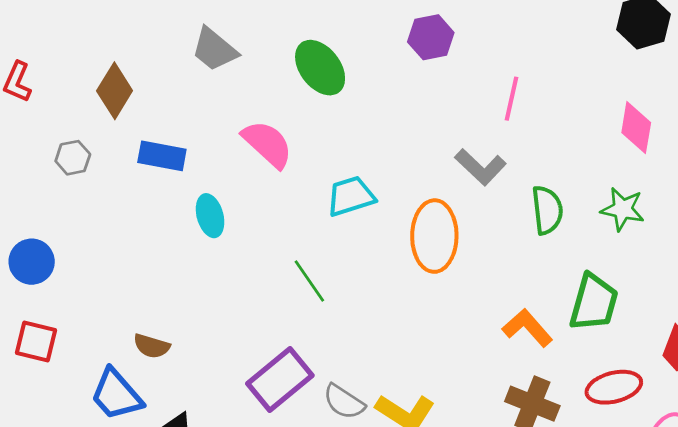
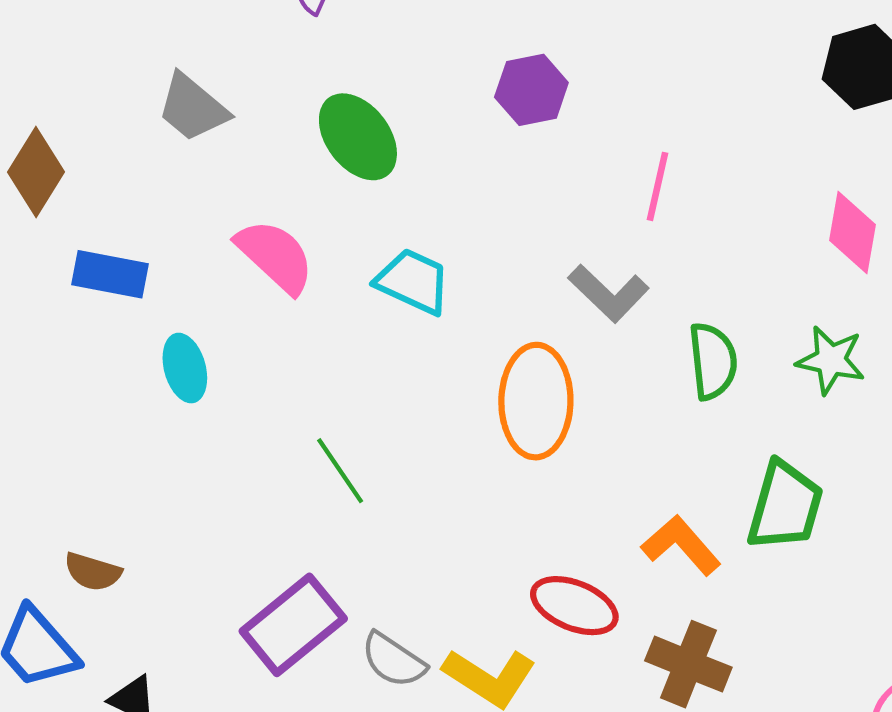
cyan trapezoid: (351, 196) -> (413, 281), moved, turned 42
red ellipse: (614, 387) -> (574, 606), moved, turned 36

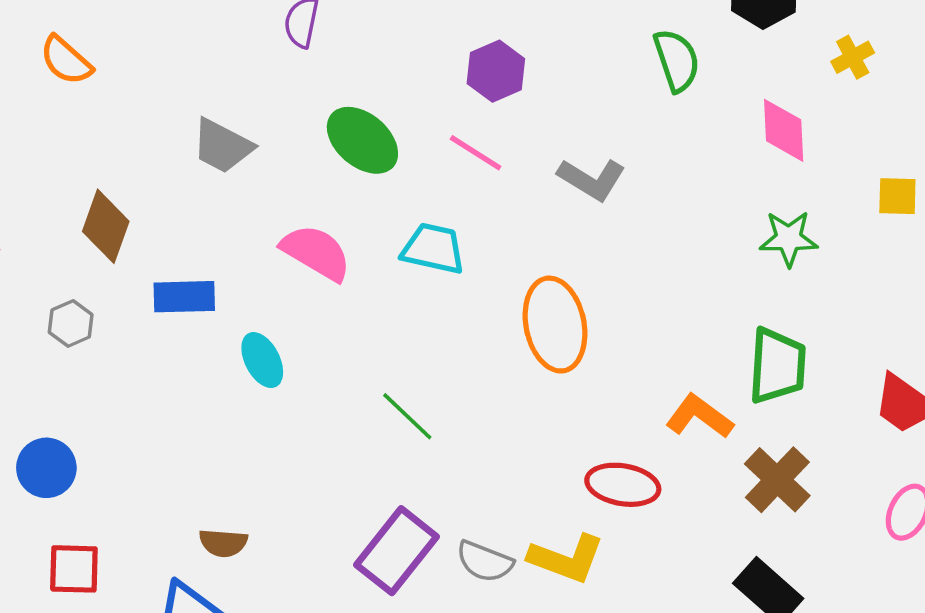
pink line: (657, 186) -> (476, 153), moved, turned -58
gray L-shape: (609, 293) -> (592, 179), moved
green semicircle: (713, 361) -> (677, 60), moved
brown cross: (688, 664) -> (777, 480), moved, turned 34

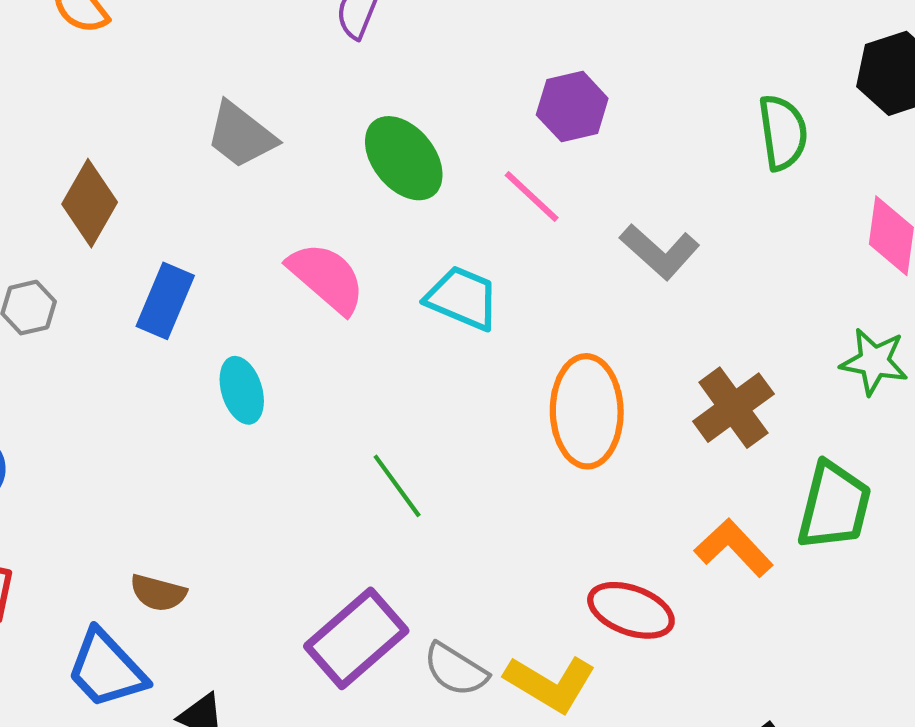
blue rectangle: (184, 297) -> (165, 301), turned -76
brown cross: (777, 480) -> (733, 408), moved

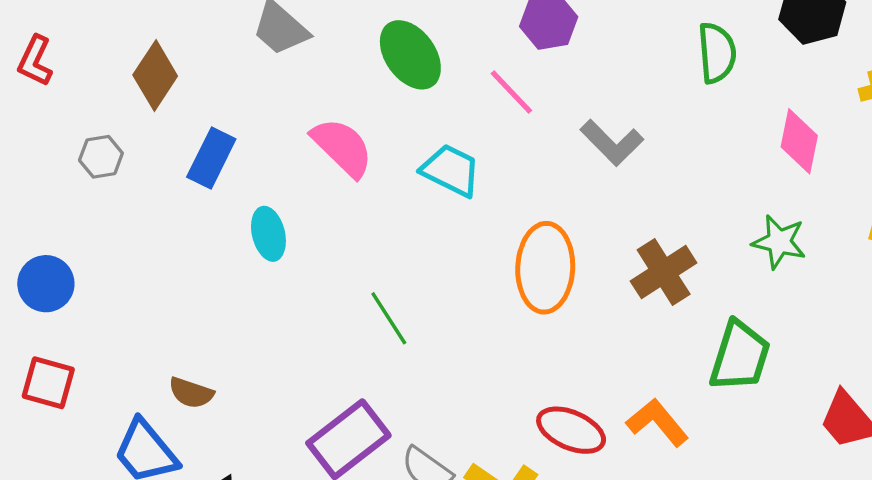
orange L-shape: (734, 548) -> (657, 422), moved

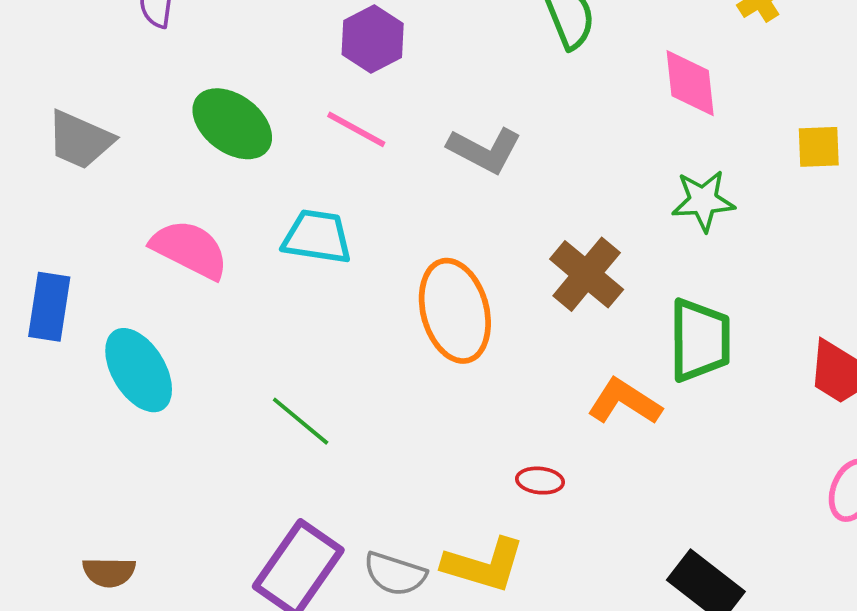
cyan ellipse: (268, 234) -> (139, 370), size x1.4
orange L-shape: (657, 422) -> (625, 402), moved
red ellipse: (571, 430) -> (540, 481), size x0.6

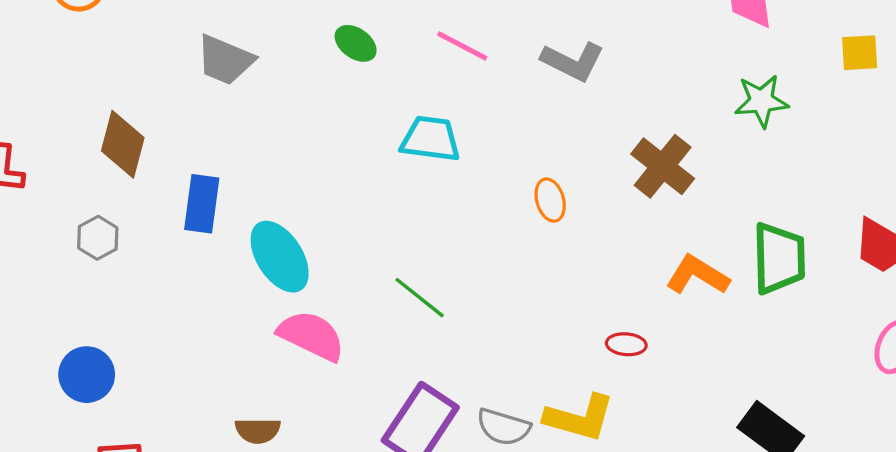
green ellipse: (232, 124) -> (356, 43), size x0.6
pink semicircle: (190, 249) -> (311, 336), moved
orange ellipse: (455, 311) -> (550, 200), size x0.5
green trapezoid: (700, 340) -> (779, 258), moved

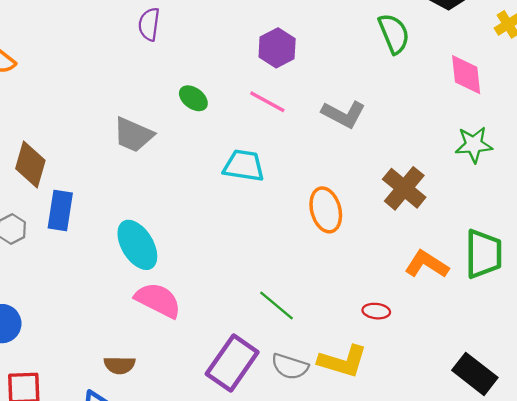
gray trapezoid: (225, 60) -> (133, 135), moved
orange ellipse: (550, 200) -> (326, 210), size x1.5
blue rectangle: (202, 204) -> (60, 210), moved
green line: (420, 298) -> (276, 305), moved

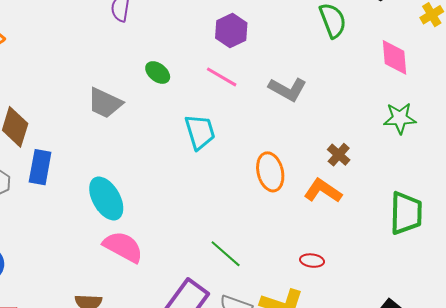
cyan trapezoid: (244, 166) -> (200, 132), turned 63
brown cross: (404, 188) -> (339, 155), size x0.6
orange L-shape: (427, 264) -> (323, 191), moved

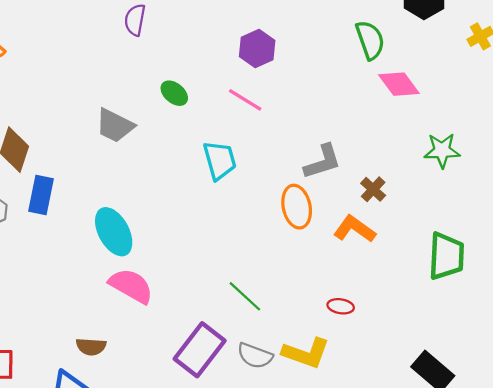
pink diamond: (395, 57) -> (399, 84), moved, turned -33
gray L-shape: (288, 89) -> (323, 162), moved, turned -48

